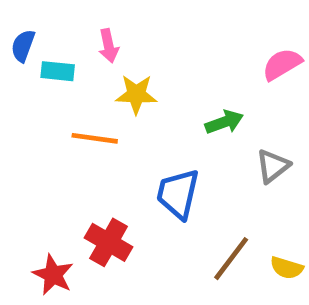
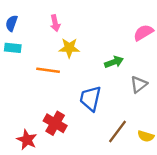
cyan rectangle: (58, 71) -> (13, 48), moved

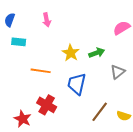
cyan rectangle: (13, 48) -> (19, 42), moved
yellow star: (69, 48) -> (71, 53), moved, turned 30
orange line: (48, 70) -> (41, 71), moved

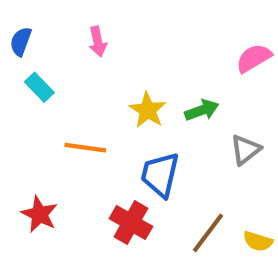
cyan rectangle: (19, 42) -> (39, 87), turned 40
red cross: (47, 105) -> (131, 223), moved
red star: (23, 119) -> (39, 214), moved

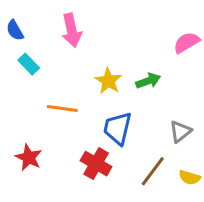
blue semicircle: (21, 42) -> (15, 30), turned -50
pink arrow: (98, 42) -> (72, 30), size x1.5
gray triangle: (245, 150) -> (180, 131), moved

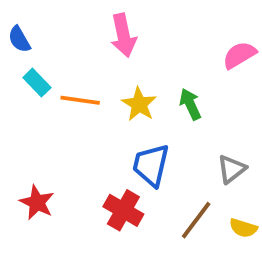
pink arrow: (72, 30) -> (123, 35), moved
green arrow: (148, 81) -> (190, 104), turned -95
orange line: (62, 108) -> (80, 100), moved

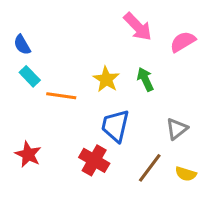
pink arrow: (123, 35) -> (138, 27), moved, turned -32
blue semicircle: (19, 39) -> (22, 45), moved
cyan rectangle: (37, 83) -> (30, 76), moved
orange line: (80, 100) -> (61, 96), moved

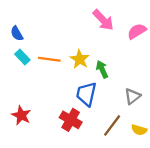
green arrow: (145, 79) -> (102, 69), moved
orange line: (61, 96) -> (49, 59), moved

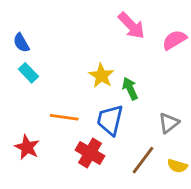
orange line: (49, 59) -> (64, 117), moved

